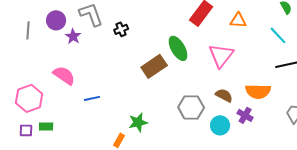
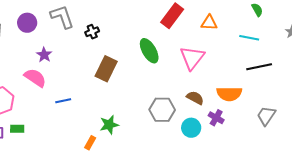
cyan line: (278, 35) -> (249, 38), turned -36
purple star: (73, 36) -> (44, 55), moved
brown rectangle: (154, 66) -> (106, 69), moved, turned -30

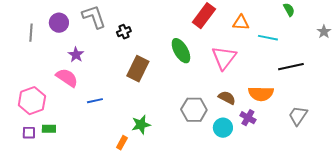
cyan line: (249, 38) -> (268, 38), moved

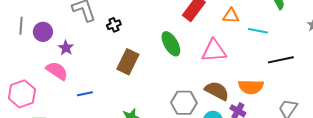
purple circle: (59, 23) -> (43, 32), moved
pink triangle: (224, 58) -> (214, 51), turned 48
brown semicircle: (227, 98) -> (217, 91), size x1.4

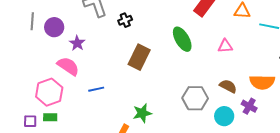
pink triangle: (214, 51) -> (225, 46), size x0.6
brown semicircle: (217, 91) -> (228, 86), size x0.7
pink hexagon: (22, 94) -> (49, 92), moved

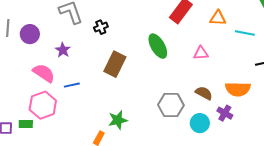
purple star: (77, 43) -> (63, 50), moved
blue line: (96, 89) -> (72, 85), moved
pink hexagon: (49, 92) -> (43, 105), moved

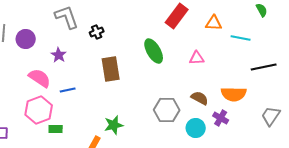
brown rectangle: (115, 64) -> (111, 69), turned -35
green rectangle: (26, 124) -> (56, 129), moved

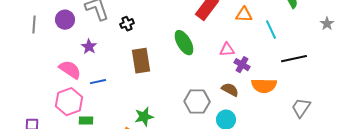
cyan line: (241, 38) -> (271, 30), turned 54
purple circle: (26, 39) -> (65, 20), moved
purple cross: (221, 118) -> (242, 65), moved

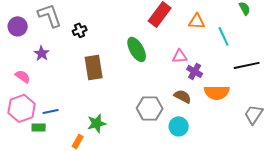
pink semicircle: (70, 70) -> (23, 76), size x0.7
blue line: (98, 82) -> (51, 111), moved

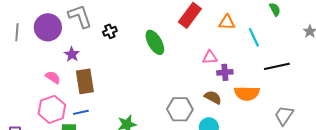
purple circle: (18, 26) -> (48, 27), size x1.4
green ellipse: (137, 49) -> (155, 42), moved
brown rectangle: (94, 67) -> (85, 81), moved
purple cross: (195, 71) -> (225, 72), turned -35

